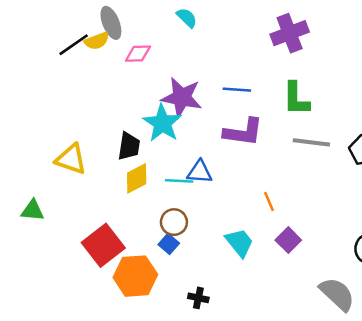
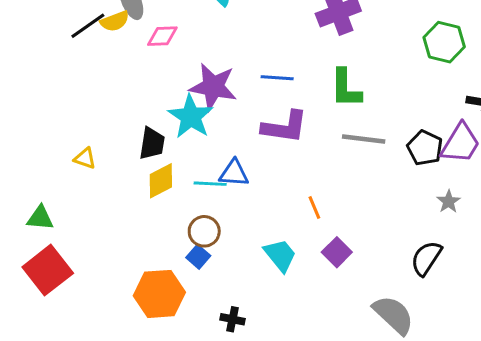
yellow triangle: (71, 159) -> (85, 158), size x0.6
red square: (103, 245) -> (48, 270), moved

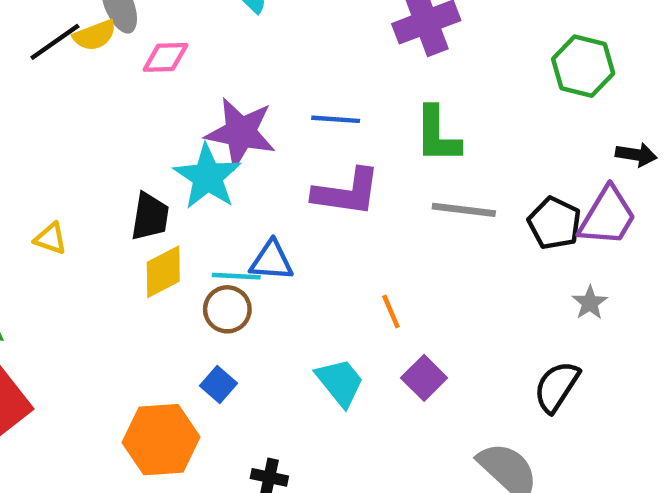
brown circle: (204, 231) -> (227, 309), moved

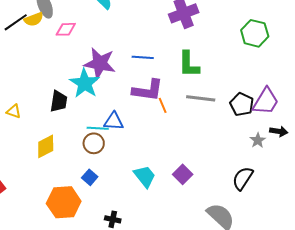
black arrow: (636, 155) -> (279, 131), moved
yellow diamond: (163, 272) -> (46, 146), moved
orange line: (391, 312) -> (163, 105), moved

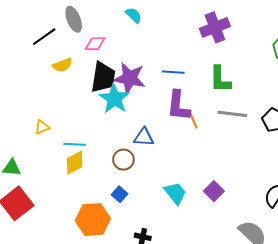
yellow semicircle: (34, 19) -> (62, 65), moved
purple L-shape: (148, 90) -> (178, 106), turned 88
black trapezoid: (59, 101) -> (103, 77), moved, size x1.4
yellow triangle: (14, 111) -> (42, 127), turned -42
cyan line: (98, 128) -> (75, 144), moved

